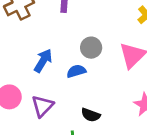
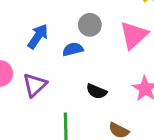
black semicircle: (91, 115) -> (96, 91), moved

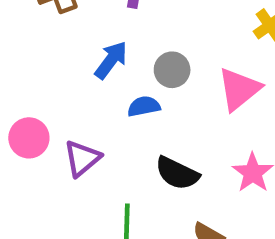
blue arrow: (38, 36) -> (111, 60), moved
black semicircle: (96, 91) -> (177, 173), size x1.4

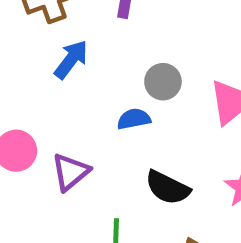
blue arrow: (111, 60) -> (71, 59), moved

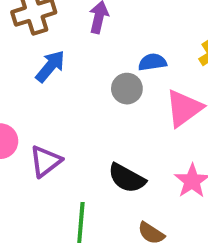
blue semicircle: (134, 119) -> (152, 62), moved

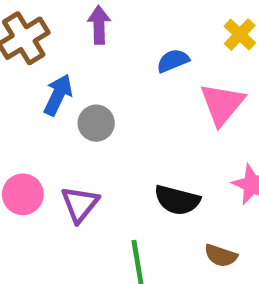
gray circle: (127, 89) -> (96, 123), moved

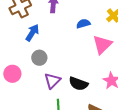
gray circle: (96, 123) -> (39, 58), moved
purple triangle: (80, 204) -> (52, 81), moved

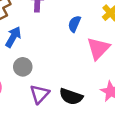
blue semicircle: (83, 24) -> (74, 24), turned -48

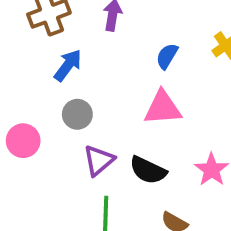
pink triangle: (98, 48) -> (163, 108), moved, turned 35

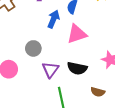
blue arrow: (68, 65) -> (53, 19), moved

